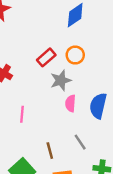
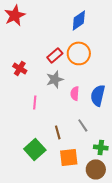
orange circle: (75, 55) -> (79, 53), size x1.5
gray star: (61, 80) -> (55, 79), moved

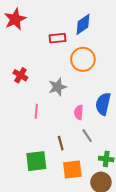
red rectangle: (55, 55) -> (57, 38), moved, turned 35
pink semicircle: (75, 93) -> (79, 112), moved
green square: (35, 149) -> (36, 161), turned 35

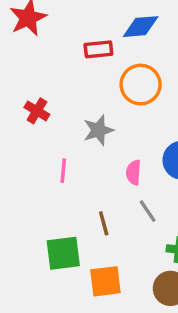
blue diamond: (83, 24) -> (141, 27), turned 30
orange square: (72, 170) -> (105, 281), moved

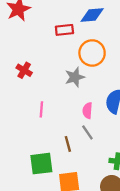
gray star: (98, 130) -> (75, 77), moved
gray line: (148, 211) -> (87, 132), moved

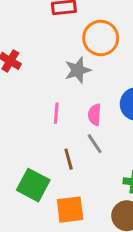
pink line: (41, 109) -> (56, 113), moved
green square: (41, 164) -> (33, 185), turned 35

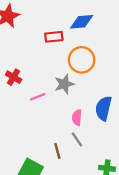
pink line: (56, 113) -> (38, 97), moved, turned 63

